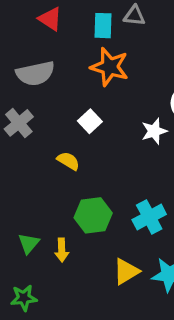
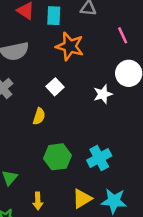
cyan rectangle: (103, 26) -> (54, 16), moved
yellow semicircle: (68, 161) -> (39, 116), turned 77
yellow arrow: (62, 250) -> (38, 201), moved

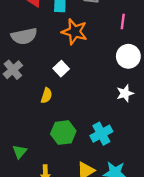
pink line: (123, 35) -> (123, 22), turned 32
white star: (103, 94) -> (125, 93), moved

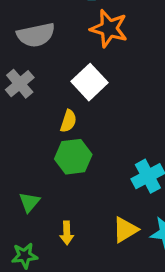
white square: (61, 69) -> (89, 82), size x1.5
green hexagon: (63, 133) -> (73, 157), moved

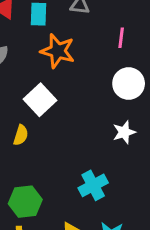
green hexagon: (73, 157) -> (25, 202), moved

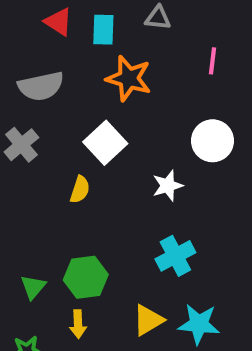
white circle: (129, 84) -> (213, 141), moved
white star: (124, 132) -> (168, 186), moved

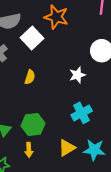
white square: (105, 143) -> (32, 38), moved

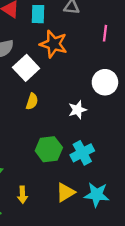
yellow semicircle: (30, 77) -> (32, 101), moved
green hexagon: (33, 125) -> (49, 149), moved

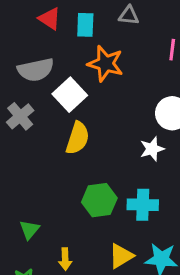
yellow semicircle: (32, 101) -> (78, 138), size x1.5
white star: (77, 110) -> (152, 149), moved
cyan cross: (82, 153) -> (143, 205), turned 30

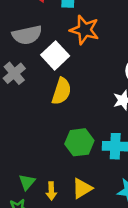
green triangle: (29, 230) -> (27, 182), moved
yellow triangle: (121, 256) -> (82, 188), moved

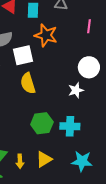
white square: (55, 55) -> (23, 55), turned 30
yellow semicircle: (62, 91) -> (28, 83), turned 145

